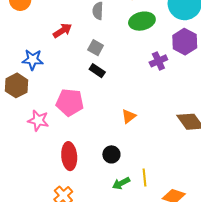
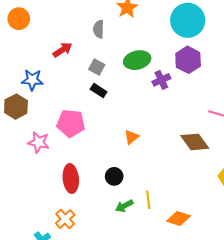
green ellipse: (142, 21) -> (137, 60), moved

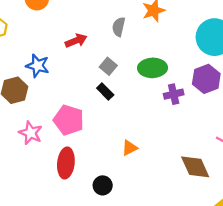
red ellipse: (71, 179) -> (66, 163), moved

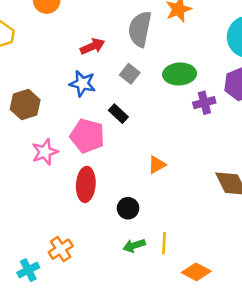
gray semicircle: (119, 27) -> (140, 29), size x1.6
blue star: (38, 66) -> (82, 84), moved
black rectangle: (105, 92) -> (118, 114), moved
pink star: (31, 133) -> (45, 152), turned 30

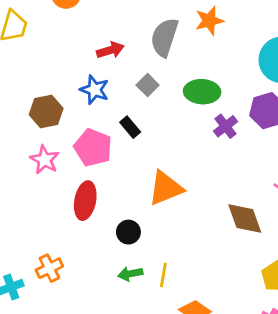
purple cross: (204, 103) -> (226, 126), turned -30
brown hexagon: (25, 105) -> (46, 112), moved
pink star: (45, 152) -> (45, 160), turned -30
orange triangle: (157, 165) -> (166, 188), size x1.8

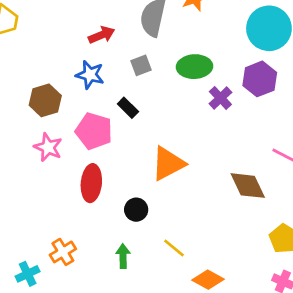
gray square: (148, 85) -> (141, 65), turned 30
green arrow: (130, 274) -> (123, 256), moved, turned 105
yellow line: (163, 275) -> (174, 248), turned -55

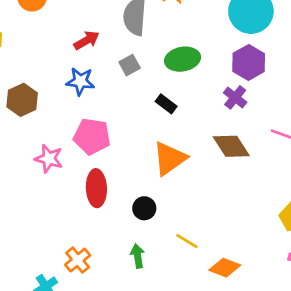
purple cross: (220, 98) -> (235, 97), moved
brown hexagon: (45, 100) -> (22, 100), moved
black rectangle: (128, 108) -> (166, 104), moved
brown diamond: (248, 186) -> (231, 146), moved

